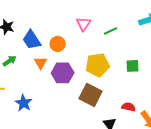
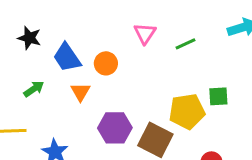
yellow pentagon: (98, 65) -> (187, 111), moved
purple hexagon: (63, 73) -> (115, 128), moved

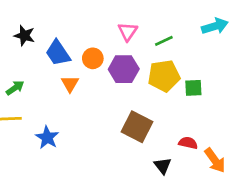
green arrow: (34, 89) -> (15, 88), moved
yellow pentagon: (187, 111) -> (164, 76), moved
purple hexagon: (115, 128) -> (124, 69), moved

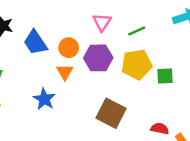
orange triangle: (70, 84) -> (65, 72), moved
blue star: (47, 138) -> (44, 99), moved

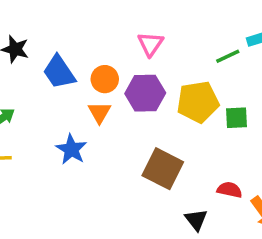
green line: (137, 31) -> (228, 56), moved

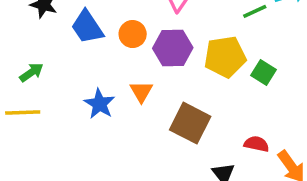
orange triangle: (99, 112) -> (141, 92), moved
green square: (237, 118) -> (263, 72), turned 35

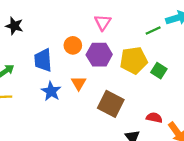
blue trapezoid: (87, 27) -> (43, 60), moved, turned 30

